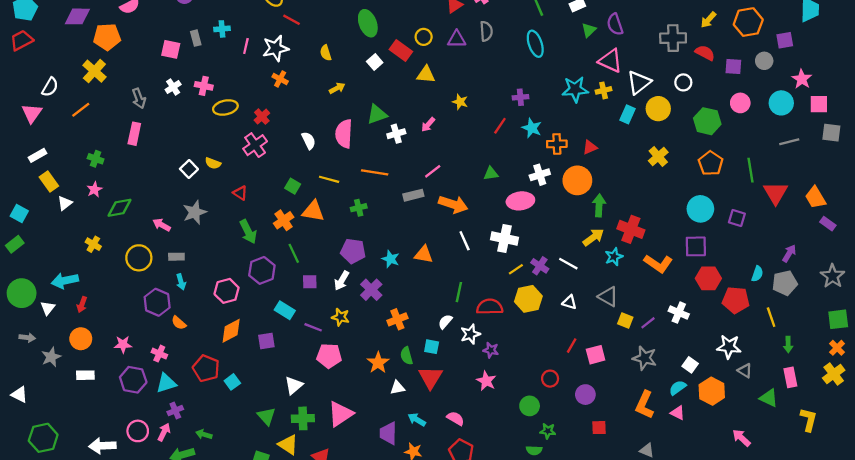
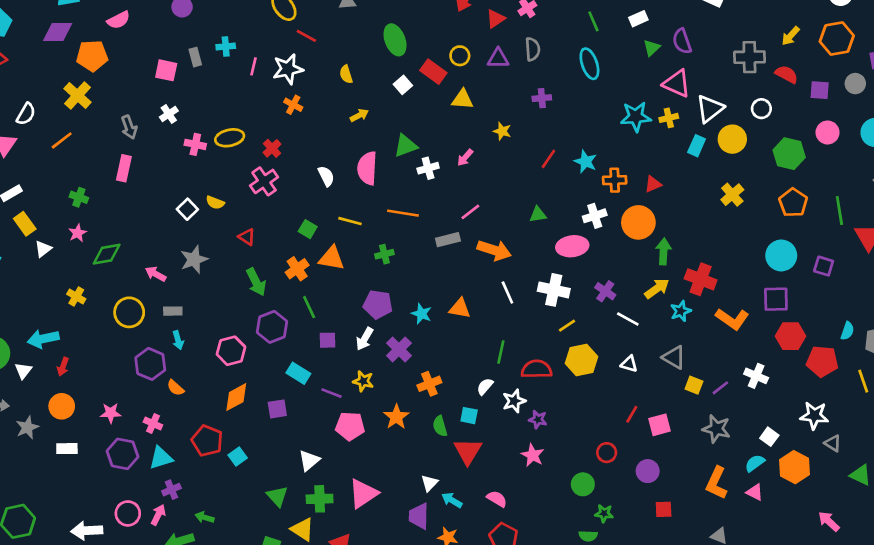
pink cross: (204, 86) -> (195, 144), moved
purple cross: (520, 97) -> (542, 98), moved
purple cross: (540, 266) -> (605, 291), moved
orange star: (378, 363) -> (396, 417), moved
white triangle: (397, 388) -> (429, 483), moved, turned -35

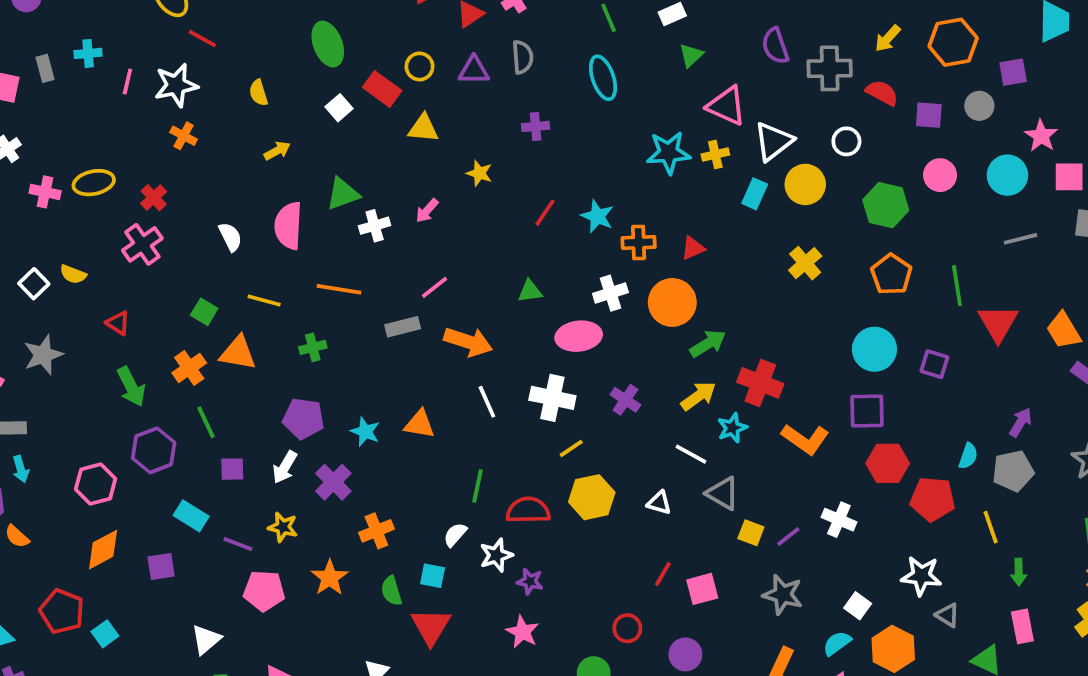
purple semicircle: (682, 41) -> (775, 46), moved
green arrow: (664, 252) -> (708, 344), turned 55
white line: (628, 319) -> (691, 454), moved

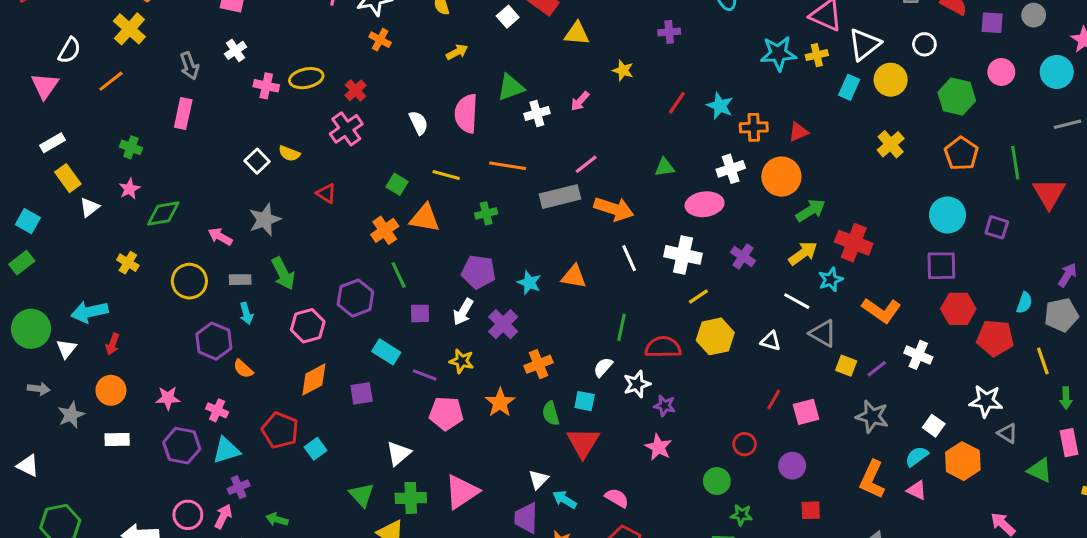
gray rectangle: (403, 327) -> (560, 197), size x1.4
green arrow: (131, 387) -> (283, 273), moved
orange L-shape: (805, 439) -> (881, 310), moved

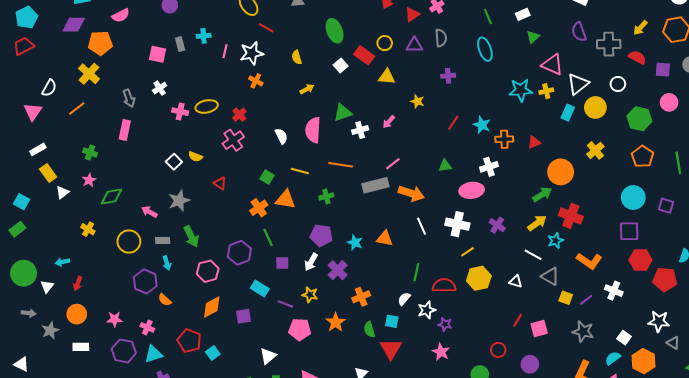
orange circle: (781, 177) -> (561, 172), moved
cyan arrow: (89, 312) -> (62, 262), size x0.6

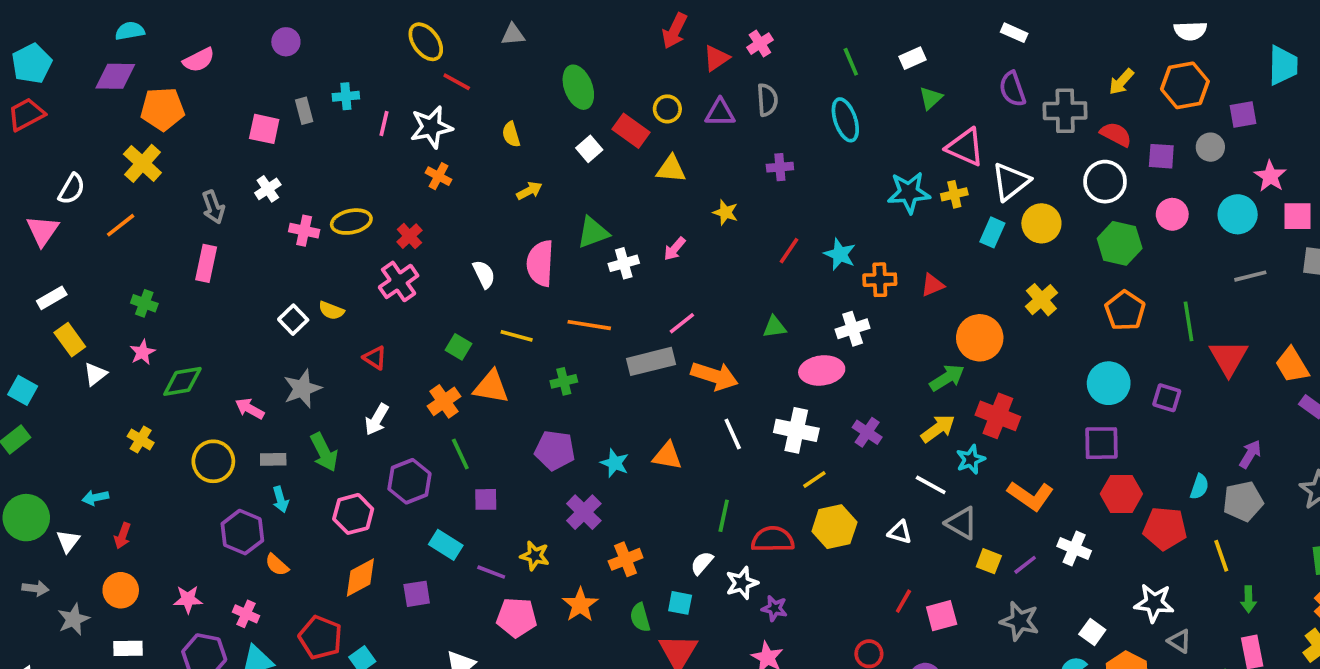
white circle: (618, 84) -> (1105, 182), moved, size x1.5
white arrow: (311, 262) -> (377, 420), moved

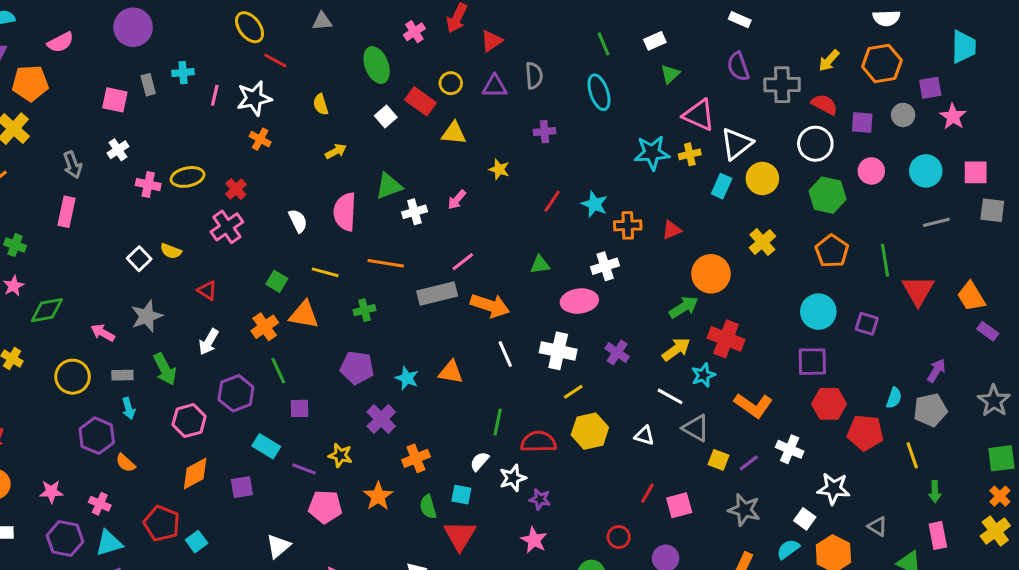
purple circle: (286, 42) -> (133, 27), size x1.6
pink cross: (760, 44) -> (414, 32), moved
pink star: (1270, 176) -> (953, 116), moved
white star: (1154, 603) -> (833, 489), moved

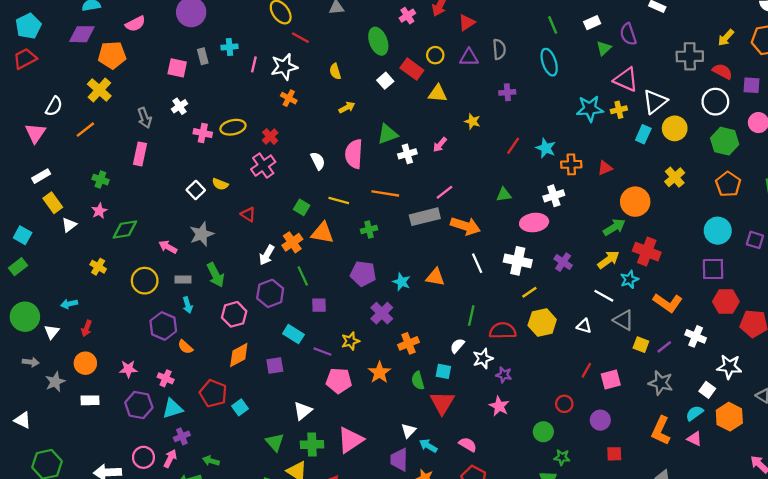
purple semicircle: (738, 67) -> (628, 34), moved
white arrow: (209, 342) -> (267, 255), moved
yellow star: (340, 455) -> (350, 341), turned -30

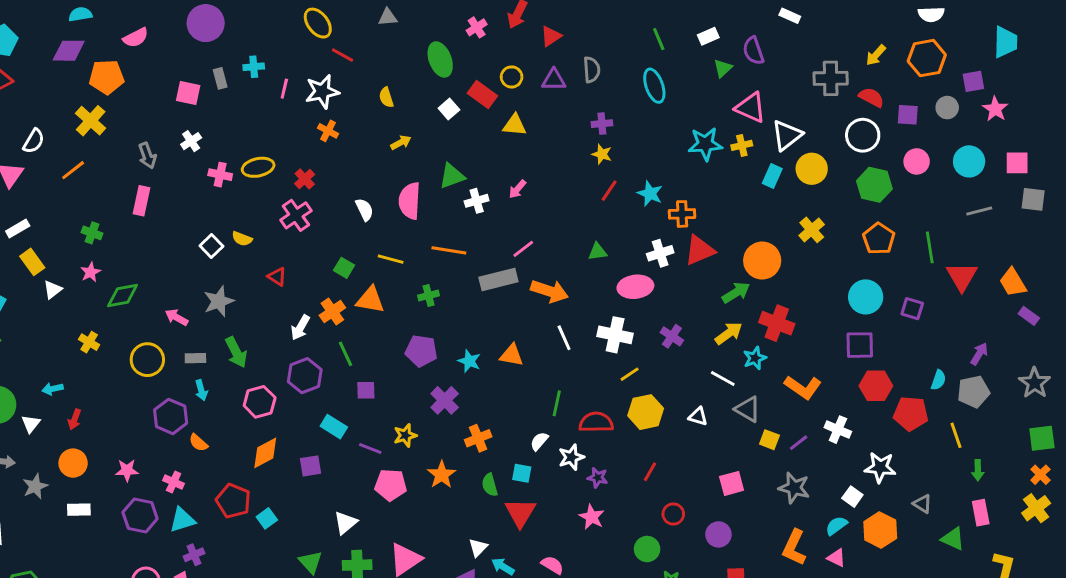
yellow star: (472, 121) -> (602, 154), moved
red triangle: (605, 168) -> (700, 250), moved, size x1.6
red line: (586, 370) -> (650, 472), moved

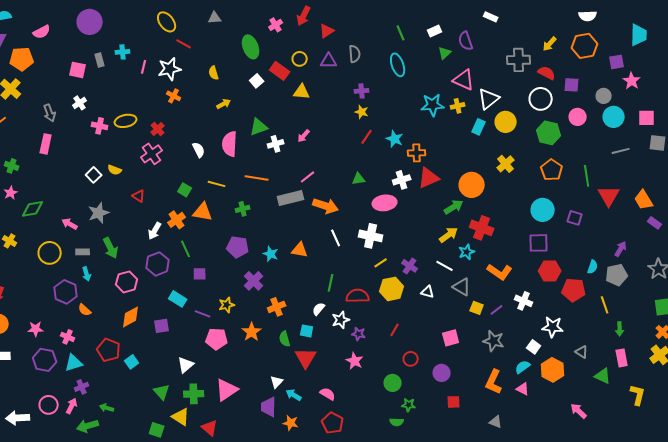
gray circle: (947, 108) -> (604, 96), moved
purple cross: (672, 336) -> (410, 266), moved

